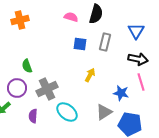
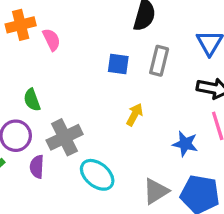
pink semicircle: (71, 17) -> (52, 40), moved, turned 48
gray triangle: (104, 112) -> (156, 191), moved
purple semicircle: (33, 116) -> (37, 167), moved

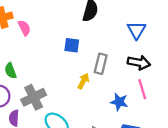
gray rectangle: (159, 61) -> (101, 64), moved

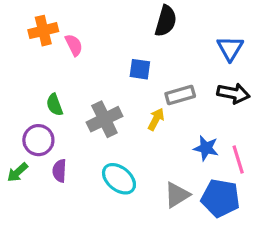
gray rectangle: (101, 64) -> (180, 95), turned 60
pink line: (142, 89) -> (238, 159), moved
gray cross: (34, 97) -> (104, 119), moved

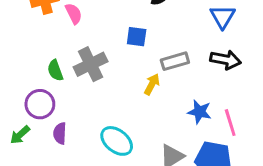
gray cross: (104, 119) -> (91, 64), moved

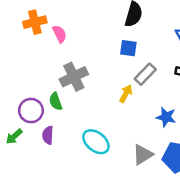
blue square: (137, 37) -> (128, 48), moved
gray rectangle: (175, 61) -> (145, 74), turned -30
green semicircle: (55, 70) -> (56, 101), moved

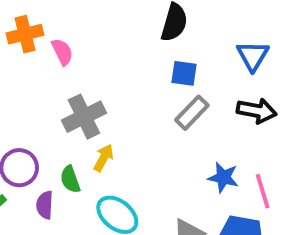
blue square: (128, 48) -> (184, 73), moved
yellow arrow: (126, 94) -> (104, 158), moved
green semicircle: (56, 101) -> (70, 179), moved

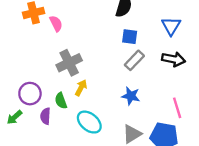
blue star: (223, 177) -> (131, 96), moved

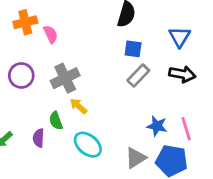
yellow arrow: (81, 88) -> (78, 106), turned -77
purple circle: (30, 94) -> (21, 75), moved
blue star: (131, 96) -> (157, 126), moved

